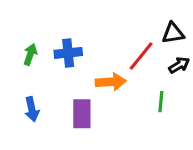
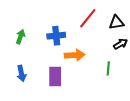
blue cross: (68, 53) -> (56, 36), moved
red line: (141, 56) -> (88, 18), moved

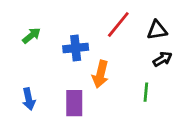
green arrow: (20, 37) -> (31, 36), moved, turned 32
orange arrow: (75, 55) -> (100, 74), turned 108

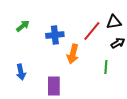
red line: (118, 25) -> (92, 31), moved
purple rectangle: (74, 103) -> (54, 86), moved

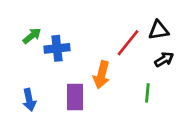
blue cross: (55, 35) -> (57, 48), moved
purple rectangle: (54, 86) -> (75, 97), moved

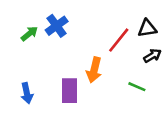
blue cross: (57, 48) -> (57, 26), moved, turned -30
green line: (147, 93) -> (137, 87), turned -72

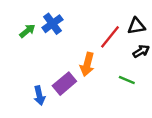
purple rectangle: (70, 91) -> (64, 84), turned 50
blue arrow: (27, 93) -> (39, 96), moved

